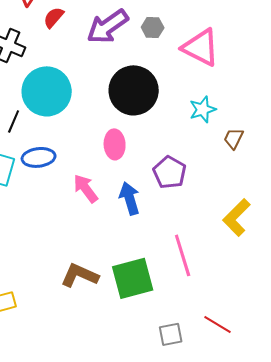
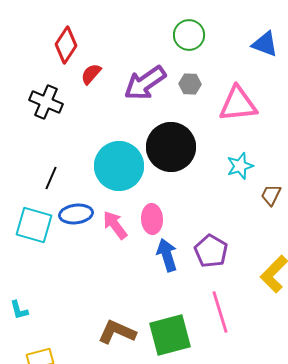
pink triangle: (201, 47) -> (238, 104), turned -33
cyan circle: (47, 91) -> (119, 166), moved
pink ellipse: (115, 144) -> (152, 219), moved
purple pentagon: (170, 172) -> (211, 251), moved
pink arrow: (86, 188) -> (115, 225), moved

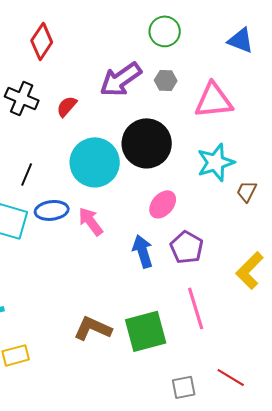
red semicircle: (91, 74) -> (67, 106), moved
cyan star: (240, 166) -> (216, 162), size x1.4
pink ellipse: (152, 219) -> (163, 204), moved, turned 44

